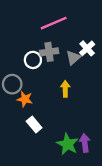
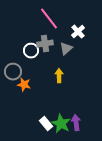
pink line: (54, 23) -> (49, 19), turned 75
white cross: (87, 48) -> (78, 32), moved
white rectangle: (34, 124) -> (46, 124), moved

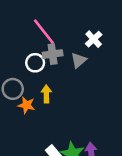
pink line: (49, 19) -> (44, 32), moved
yellow arrow: (59, 76) -> (46, 94), moved

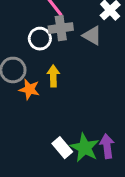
gray triangle: (79, 60) -> (92, 36), turned -49

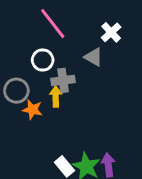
gray cross: (61, 28) -> (63, 80), moved

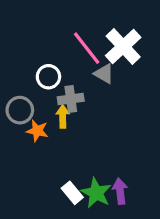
pink line: (53, 24) -> (87, 48), moved
white cross: (111, 32) -> (123, 47), size x1.6

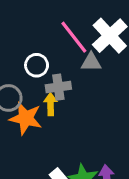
gray triangle: (104, 74) -> (91, 62), turned -30
orange star: (37, 131) -> (26, 118), size x1.5

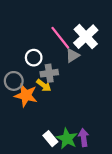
gray triangle: (91, 62) -> (73, 55), turned -32
yellow arrow: (51, 104) -> (44, 85), turned 128

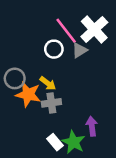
white circle: (34, 58) -> (54, 49), moved
gray cross: (49, 73) -> (51, 103), moved
purple arrow: (84, 137) -> (92, 126), moved

